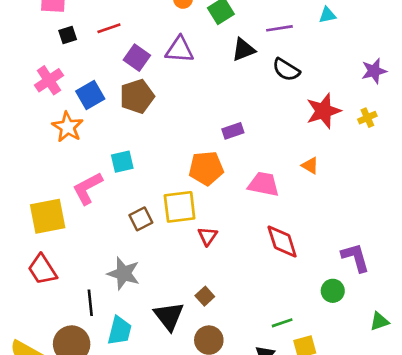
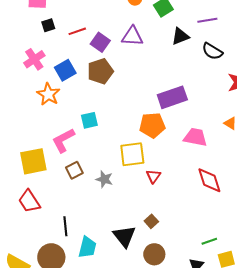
red line: (109, 28) -> (77, 31), moved
purple rectangle: (233, 131) -> (172, 97), size x1.8
brown square: (141, 219) -> (74, 170), moved
gray star: (124, 273) -> (104, 179), moved, size x0.7

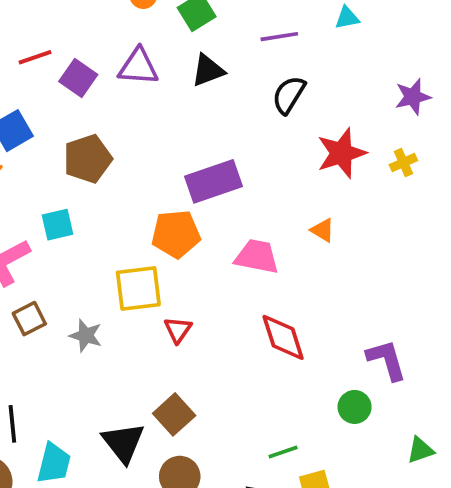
black triangle: (180, 36) -> (208, 70), moved
black semicircle: (212, 51) -> (289, 95), turned 90
brown pentagon: (100, 71) -> (88, 159), moved
brown square: (151, 221) -> (174, 414), size x1.5

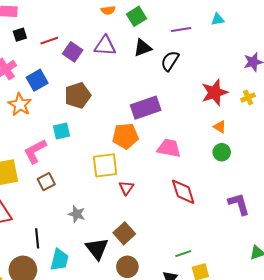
black semicircle: (289, 95) -> (170, 61), moved
orange triangle: (323, 230) -> (220, 127), moved
gray star: (86, 336) -> (77, 214), moved
green circle: (355, 407) -> (222, 152), moved

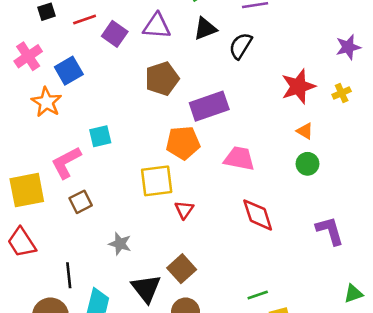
brown pentagon: (78, 95) -> (162, 79), moved

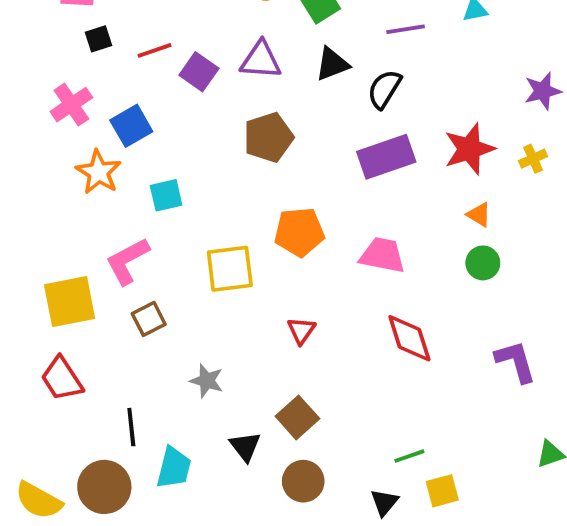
purple rectangle: (209, 106) -> (386, 157), moved
cyan square: (100, 136) -> (166, 195), moved
yellow square: (157, 181) -> (230, 269), moved
black triangle: (146, 288) -> (245, 446), size x0.7

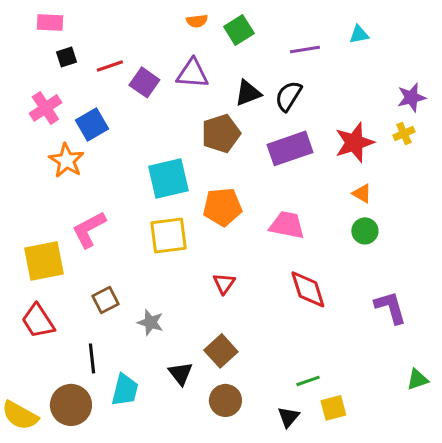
black triangle: (332, 64) -> (248, 93), moved
brown pentagon: (268, 137) -> (221, 133), moved
yellow cross: (533, 159) -> (404, 133), moved
cyan square: (166, 195) -> (168, 178), moved, size x1.6
brown square: (149, 319) -> (105, 300), moved

